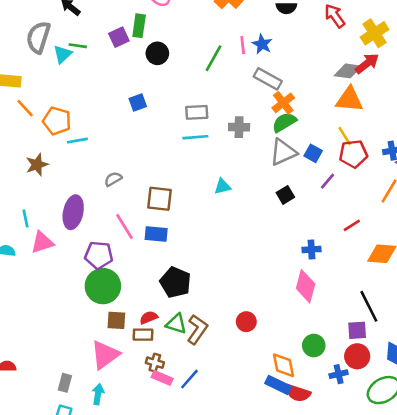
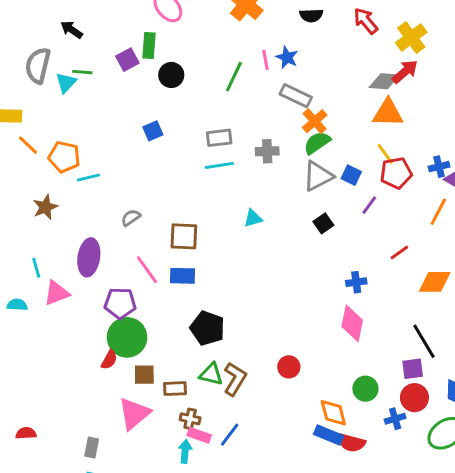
red semicircle: (149, 317) -> (109, 360), moved, turned 144
cyan arrow: (98, 394) -> (185, 451), moved

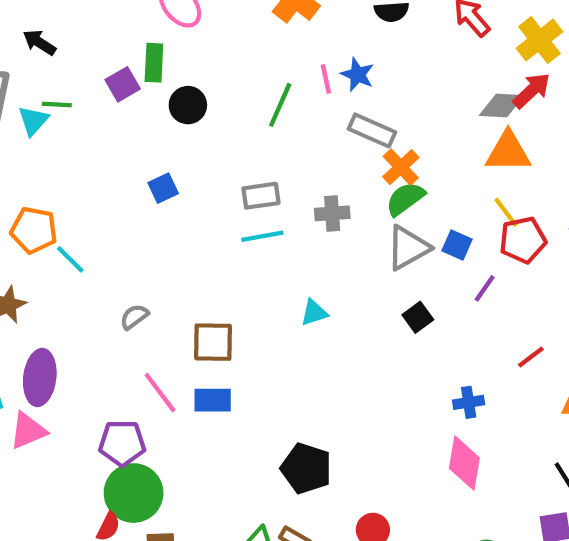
cyan line: (88, 177) -> (70, 259), turned 60
purple ellipse: (89, 257) -> (40, 377), moved
black pentagon: (207, 328) -> (306, 468), moved

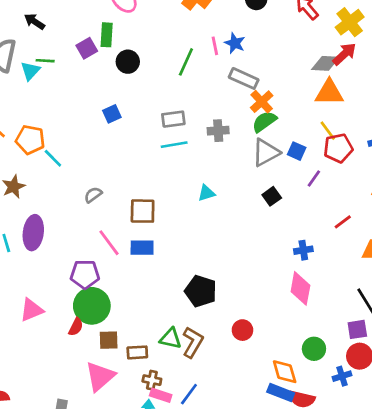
pink triangle: (28, 431) -> (32, 310), moved

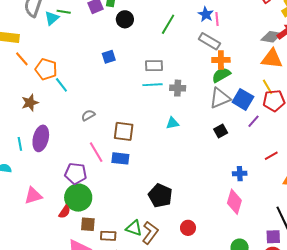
pink line: (215, 46) -> (217, 19), moved
orange cross: (262, 102) -> (221, 60), turned 36
gray cross: (218, 131) -> (178, 88), moved
blue square: (297, 151) -> (243, 99), size x1.5

